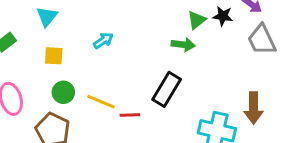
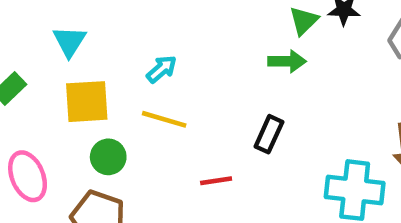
yellow square: (54, 56) -> (87, 102), size x1.5
black rectangle: (167, 89) -> (269, 134), size x0.7
yellow line: (101, 102) -> (164, 119), moved

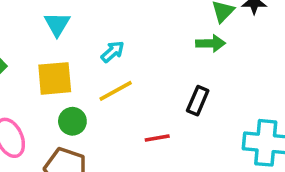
cyan triangle: (69, 41) -> (57, 24), moved
yellow line: (164, 119) -> (116, 91), turned -44

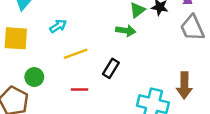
yellow line: (116, 91) -> (76, 54), moved
green circle: (72, 121) -> (34, 77), moved

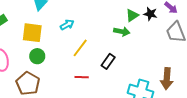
yellow line: (76, 54) -> (80, 48), turned -36
green circle: (34, 77) -> (37, 56), moved

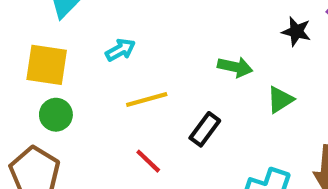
green triangle: (132, 15) -> (280, 100), moved
yellow line: (80, 48) -> (147, 99), turned 36
red line: (82, 77) -> (148, 161), turned 40

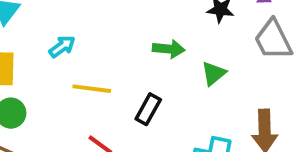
yellow line: (147, 99) -> (92, 89), turned 30

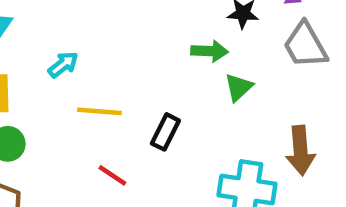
green arrow: (169, 49) -> (210, 51), moved

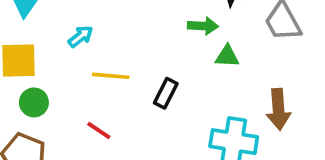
green triangle: (239, 87) -> (227, 56), turned 45
red line: (112, 175) -> (99, 131), moved

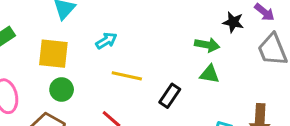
green triangle: (227, 56) -> (210, 74), moved

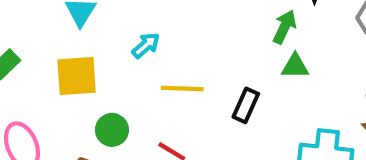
green arrow: (207, 45) -> (285, 27), turned -65
green circle: (62, 90) -> (112, 130), moved

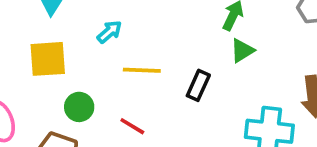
green triangle: (295, 66) -> (242, 51), turned -32

